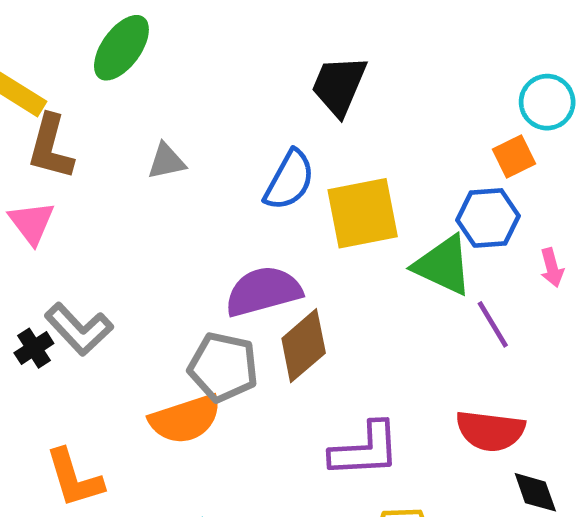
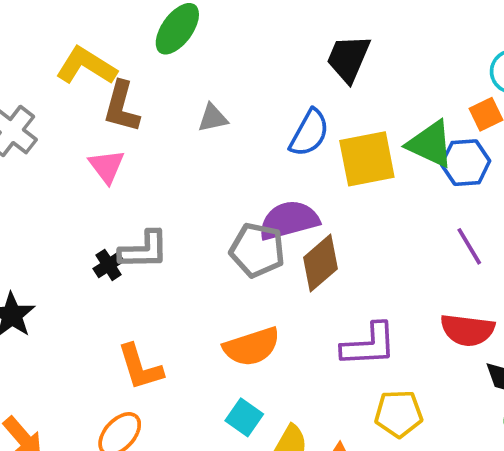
green triangle: (443, 265) -> (430, 144), moved
gray L-shape: (79, 329) -> (144, 250), turned -48
gray pentagon: (223, 367) -> (257, 250), moved
orange semicircle: (185, 419) -> (252, 347), moved

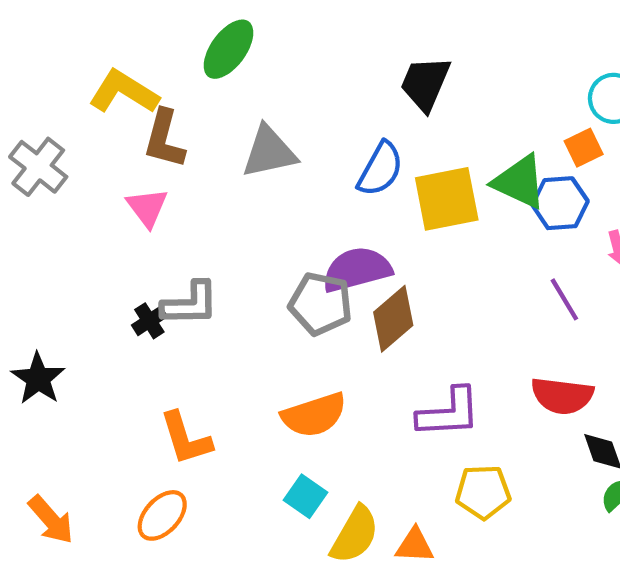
gray triangle: (213, 118) -> (269, 152), size x1.6

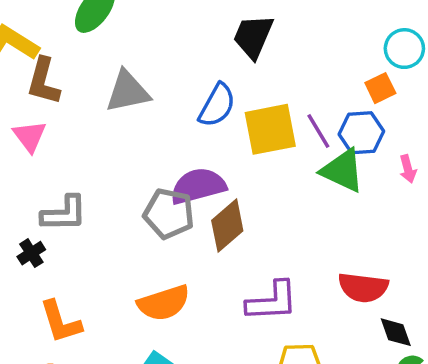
green triangle: (519, 182) -> (342, 171), moved
purple line: (564, 299) -> (318, 131), moved
black cross: (149, 321) -> (31, 253), moved

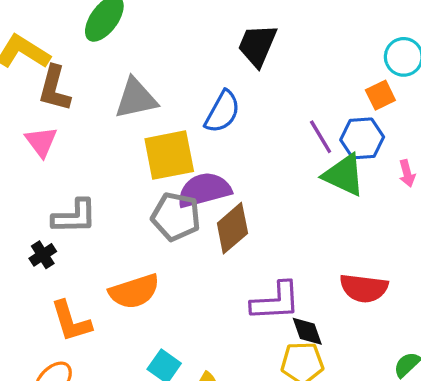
yellow square: (270, 129) -> (169, 155), moved
orange semicircle: (164, 303) -> (134, 291), moved
black diamond: (396, 332) -> (307, 331), moved

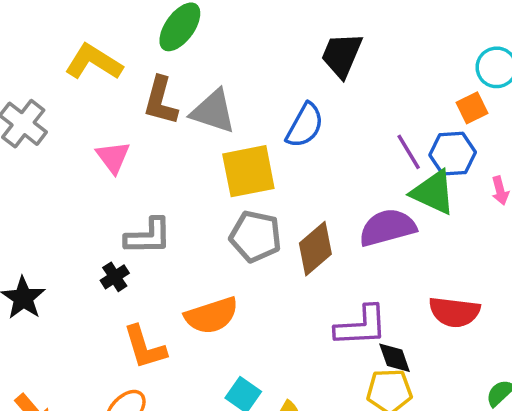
brown L-shape: (54, 88) -> (160, 101), moved
gray triangle: (136, 98) -> (213, 111), turned 30
purple semicircle: (204, 190) -> (388, 228), moved

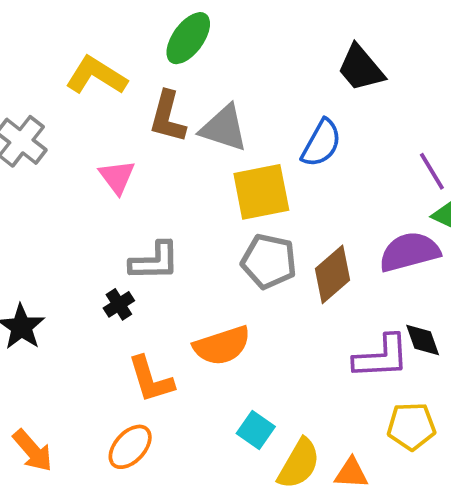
black trapezoid: (342, 55) -> (361, 68), turned -63
black diamond: (395, 358) -> (423, 340), moved

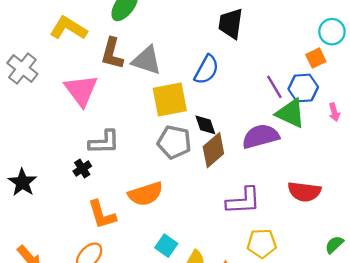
black trapezoid: (361, 68) -> (231, 24), turned 48
pink triangle: (117, 177) -> (81, 90), size x1.5
black diamond: (423, 340) -> (205, 125), moved

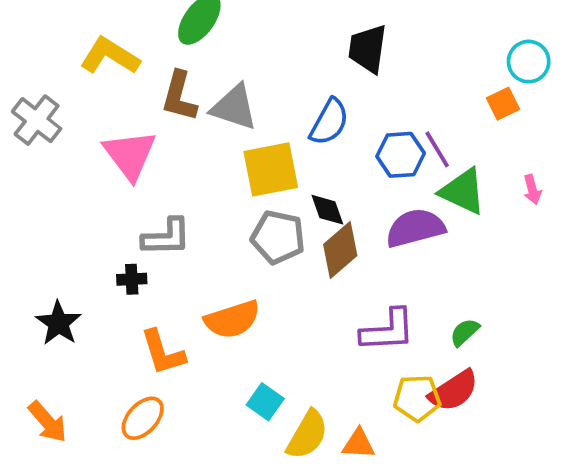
blue hexagon: (303, 88) -> (401, 155), moved
black cross: (82, 169) -> (132, 279), turned 30
black star: (22, 182) -> (59, 323), moved
red semicircle: (304, 192) -> (454, 391), moved, turned -40
green semicircle: (334, 245) -> (465, 332), moved

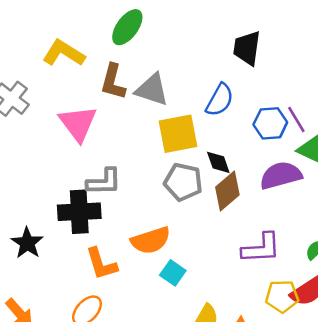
black cross: (132, 279) -> (79, 212), size x2.0
cyan square: (265, 402) -> (173, 273), moved

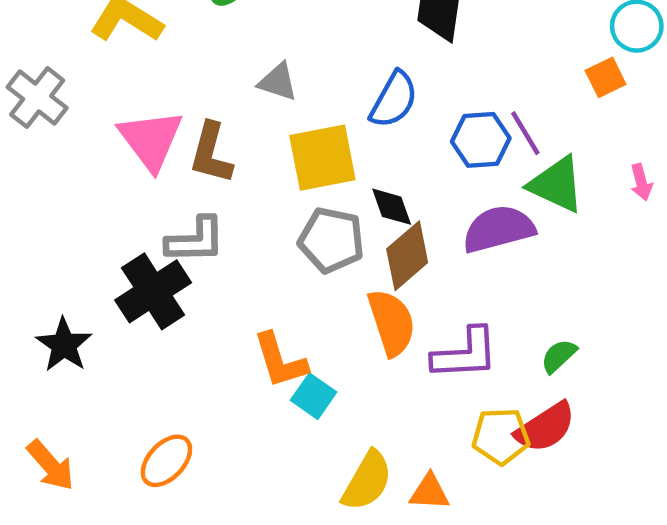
brown L-shape: (113, 82) -> (211, 153), moved
gray triangle: (152, 90) -> (278, 82), size x0.7
black cross: (79, 212) -> (153, 291), turned -30
orange semicircle: (151, 240) -> (392, 323), moved, turned -90
orange L-shape: (101, 264) -> (280, 360), moved

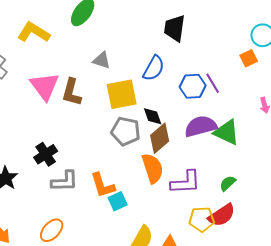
green triangle: (557, 184) -> (227, 132), moved
gray L-shape: (195, 240) -> (65, 181), moved
black cross: (153, 291) -> (46, 154), size x0.7
cyan square: (314, 396) -> (118, 201), turned 30

